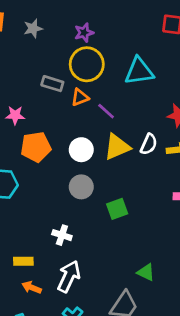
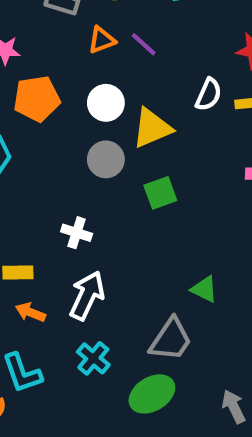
orange triangle: (80, 97) -> (102, 40), moved
yellow triangle: (117, 147) -> (152, 128), moved

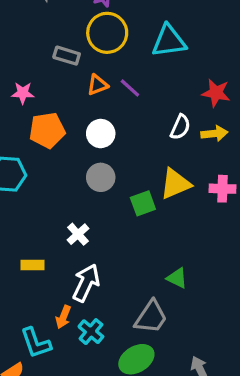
yellow triangle: (152, 128) -> (175, 184), moved
white cross: (77, 233) -> (78, 234), turned 30
orange arrow: (30, 312) -> (63, 317), moved, turned -90

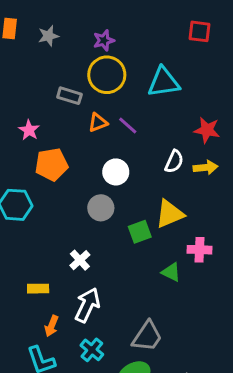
pink star: (23, 93) -> (29, 130), turned 30
white circle: (101, 134) -> (116, 172), moved
pink cross: (222, 189) -> (200, 250), moved
green triangle: (177, 278) -> (171, 272), moved
orange arrow: (63, 317) -> (51, 326), moved

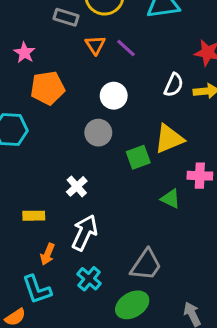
orange triangle: (98, 123) -> (95, 45), turned -42

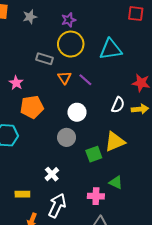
pink cross: (200, 176) -> (96, 196), moved

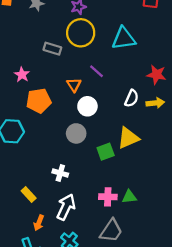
orange triangle: (64, 78) -> (74, 85), moved
white cross: (52, 174) -> (60, 173), turned -32
green triangle: (116, 183) -> (129, 197), moved, turned -32
yellow rectangle: (22, 194) -> (29, 195), turned 48

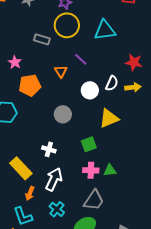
white circle: (87, 106) -> (90, 90), moved
green square: (106, 152) -> (89, 144), moved
yellow rectangle: (29, 195) -> (21, 168), size x1.6

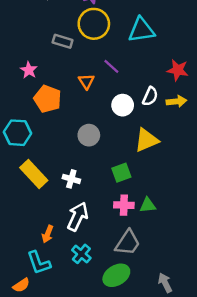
orange pentagon: (30, 85) -> (48, 99), turned 30
yellow rectangle: (21, 168) -> (34, 174), moved

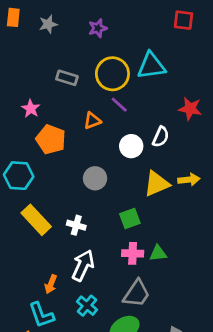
yellow circle: (94, 24) -> (112, 74), moved
orange triangle: (86, 81) -> (92, 121), turned 42
yellow arrow: (176, 101) -> (189, 180), moved

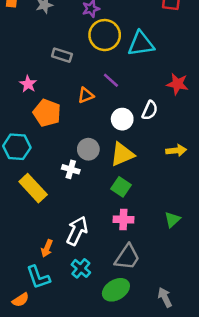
yellow circle: (112, 74) -> (105, 35), moved
yellow triangle: (157, 184) -> (122, 154), moved
green square: (130, 219) -> (121, 187), turned -36
white cross: (76, 225) -> (71, 169), moved
green triangle: (158, 253) -> (172, 220), moved, turned -36

